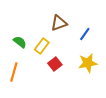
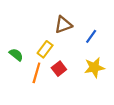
green semicircle: (20, 42) -> (16, 55), moved
orange line: (14, 72) -> (36, 73), moved

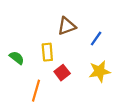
yellow rectangle: (45, 49) -> (47, 52), turned -42
orange line: (36, 73) -> (36, 91), moved

